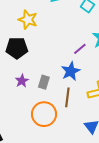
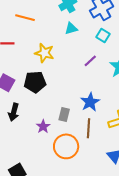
purple line: (80, 49) -> (90, 61), moved
purple star: (22, 81) -> (43, 126), moved

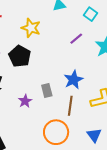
black pentagon: (35, 82) -> (20, 56), turned 30
gray rectangle: (64, 114) -> (47, 90), turned -32
orange circle: (66, 146) -> (56, 132), moved

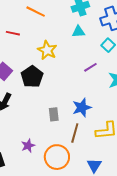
purple star: (25, 101) -> (28, 146), moved

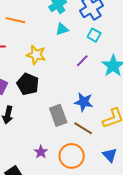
blue star: (82, 108) -> (84, 102), turned -30
gray rectangle: (54, 114) -> (58, 115), size x1.5
brown line: (75, 133) -> (83, 128), turned -60

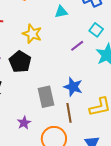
cyan square: (94, 35) -> (96, 30), moved
brown line: (83, 128) -> (69, 113), turned 42
purple star: (41, 152) -> (24, 123), moved

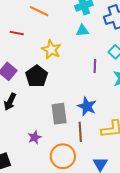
purple line: (77, 46) -> (95, 66), turned -56

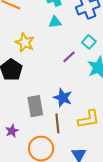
purple line: (95, 66) -> (69, 57), turned 48

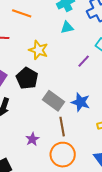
gray rectangle: (35, 106) -> (54, 101), moved, turned -40
brown line: (57, 123) -> (62, 127), moved

